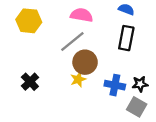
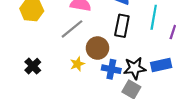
brown circle: (85, 62) -> (97, 48), moved
black star: (140, 84) -> (135, 68), size x1.5

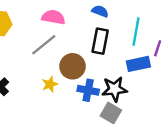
blue rectangle: (161, 65) -> (138, 64), moved

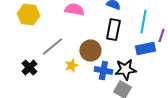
gray line: (44, 45) -> (52, 47), moved

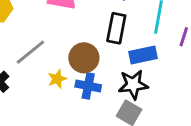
blue rectangle: (145, 49) -> (143, 55), moved
blue cross: (103, 71) -> (88, 86), moved

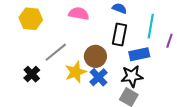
yellow star: (57, 79) -> (76, 72), size x1.5
blue cross: (88, 86) -> (99, 77), turned 36

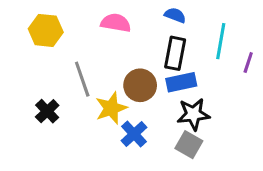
gray line: (56, 52) -> (82, 79), turned -70
blue rectangle: (139, 54) -> (181, 82), moved
blue cross: (99, 77) -> (134, 134), moved

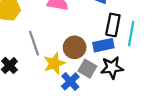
cyan line: (221, 41) -> (131, 33), moved
black rectangle: (175, 53) -> (113, 25), moved
gray square: (189, 145) -> (87, 69), moved

